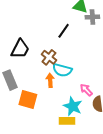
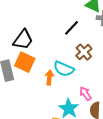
brown cross: (49, 57) -> (84, 52), moved
orange square: (28, 99) -> (25, 62), moved

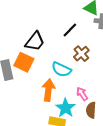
black trapezoid: (23, 40) -> (35, 41), moved
orange arrow: (49, 78) -> (48, 90), moved, size x1.5

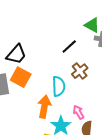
black trapezoid: (35, 41) -> (16, 54), moved
cyan semicircle: (61, 69) -> (59, 86), turned -120

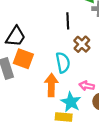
black line: (69, 46) -> (68, 21), turned -42
pink arrow: (78, 112) -> (87, 86), turned -40

